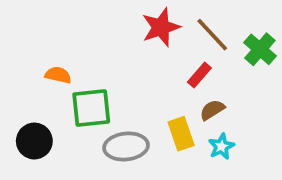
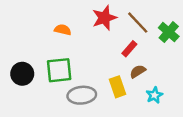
orange semicircle: (58, 75) -> (63, 30), moved
black circle: (34, 141) -> (22, 74), moved
cyan star: (221, 147) -> (154, 95), moved

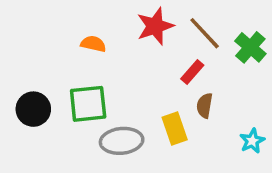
brown semicircle: (138, 71) -> (205, 106), turned -49
cyan star: (154, 95) -> (252, 141), moved

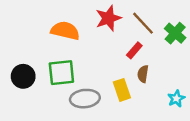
orange semicircle: (93, 44) -> (65, 31), size x1.6

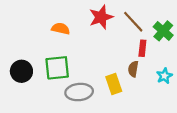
orange semicircle: (65, 31) -> (61, 29), size x0.7
red rectangle: (134, 50) -> (142, 48), moved, turned -35
cyan star: (176, 99) -> (164, 76), moved

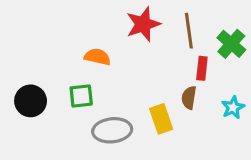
brown line: (133, 22) -> (189, 31), turned 35
orange semicircle: (61, 29) -> (97, 57), moved
green square: (57, 68) -> (81, 96), size x0.7

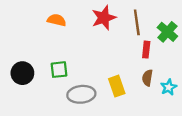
orange semicircle: (97, 57) -> (57, 20), moved
brown semicircle: (189, 98) -> (147, 78), moved
cyan star: (233, 107) -> (169, 87), moved

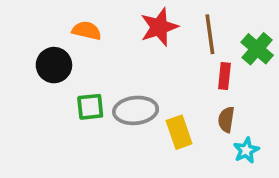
black circle: (22, 73) -> (54, 65), moved
cyan star: (169, 87) -> (246, 150), moved
gray ellipse: (81, 94) -> (136, 110), moved

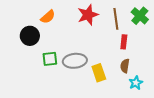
orange semicircle: (87, 31) -> (48, 17), turned 126
green cross: (257, 49) -> (140, 16), moved

